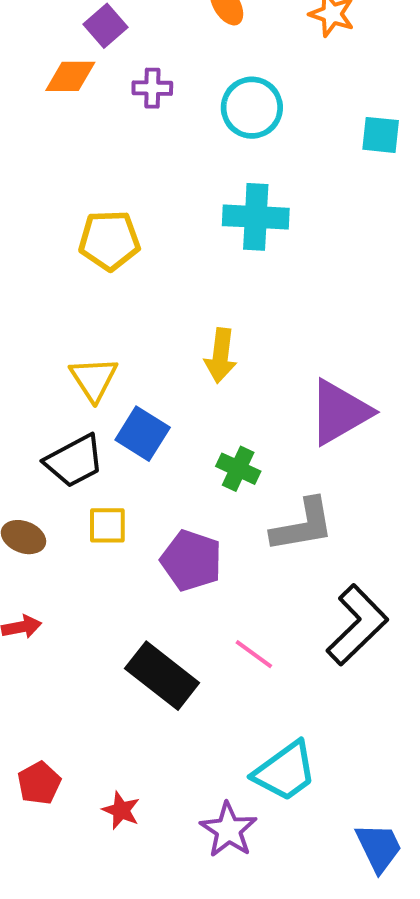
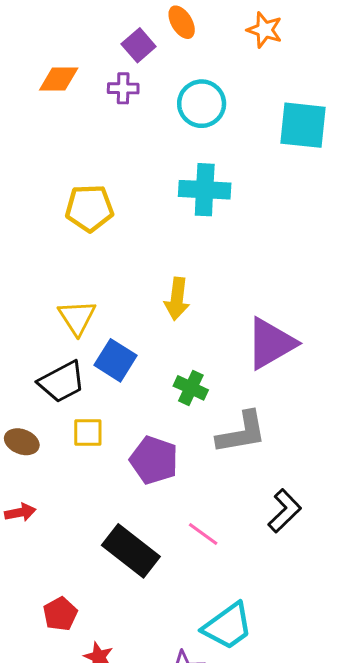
purple square: (105, 26) -> (139, 45), moved
cyan square: (381, 135) -> (303, 125), size x1.6
black L-shape: (357, 625) -> (285, 511), size x0.7
red pentagon: (39, 783) -> (60, 614), moved

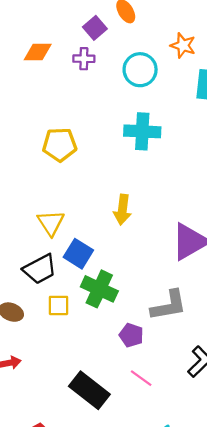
orange star: (265, 30) -> (183, 45), moved
green cross: (191, 388) -> (99, 289), moved, size x1.5
purple pentagon: (154, 460) -> (131, 335), moved, size x0.7

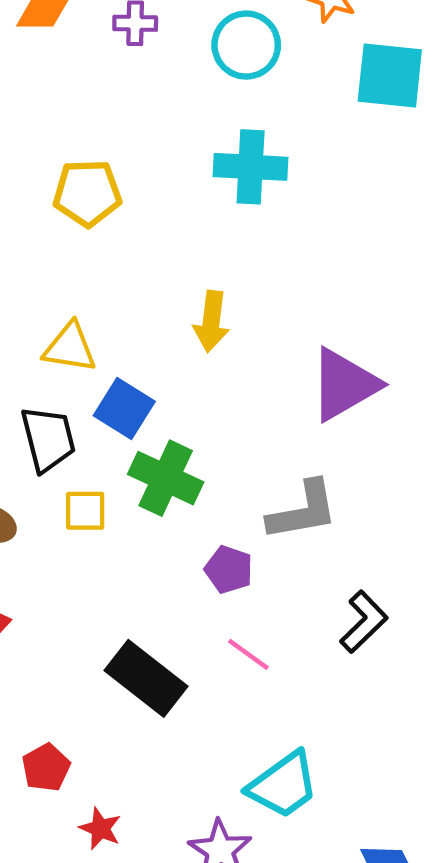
yellow triangle: (51, 223) -> (70, 348), turned -48
black trapezoid: (40, 269) -> (48, 439), turned -76

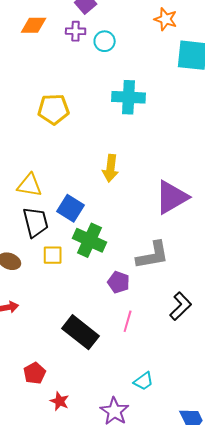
cyan circle: (246, 45) -> (105, 41), moved, size x0.7
yellow triangle: (70, 348) -> (30, 185), moved
pink line: (248, 654) -> (128, 321), turned 70
cyan trapezoid: (283, 785) -> (144, 381), size x0.6

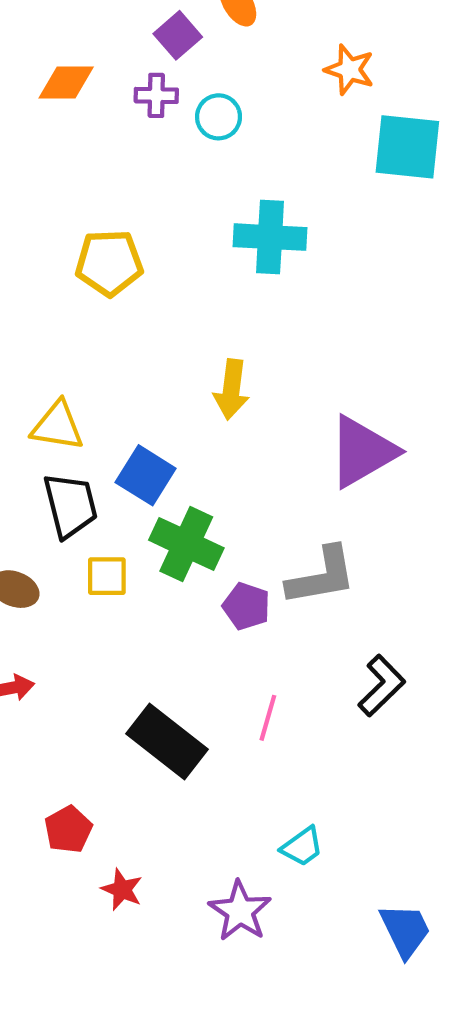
purple pentagon: (119, 282) -> (246, 606), moved

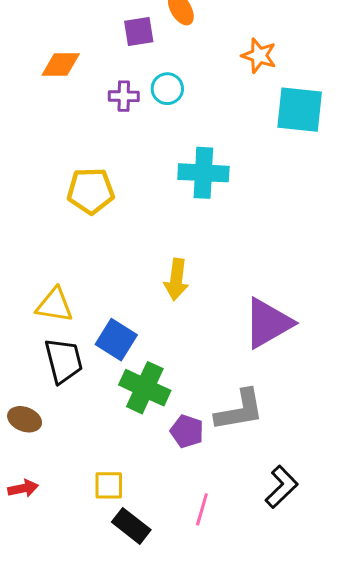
purple square: (178, 35) -> (139, 32), turned 32
purple cross: (156, 95) -> (124, 96), moved
yellow square: (107, 576) -> (109, 485), moved
black rectangle: (167, 741) -> (131, 526), size x0.7

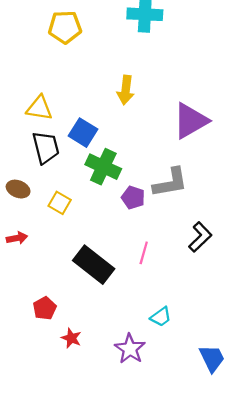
yellow square: (109, 485) -> (60, 203), moved, turned 30
black rectangle: (131, 526) -> (94, 265), size x1.5

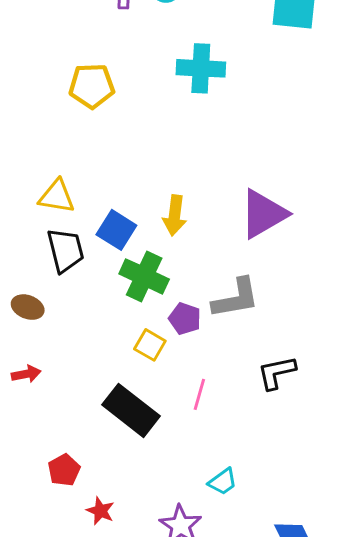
yellow arrow: (126, 90) -> (175, 215), moved
yellow square: (60, 203) -> (150, 345), moved
black L-shape: (200, 237) -> (277, 373), turned -148

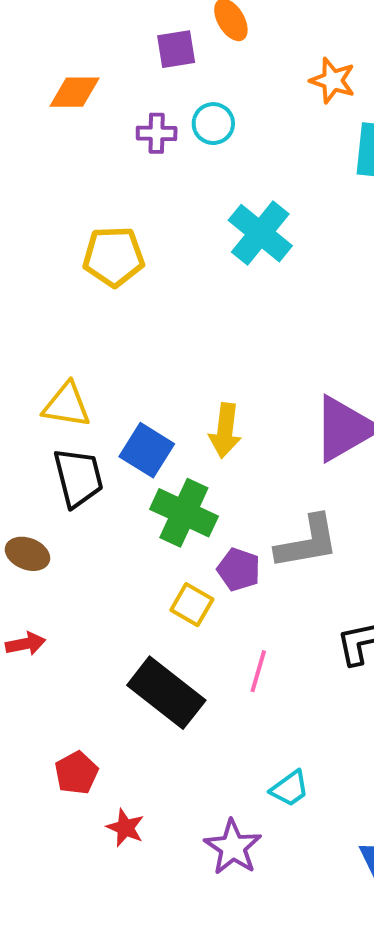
cyan cross: (201, 68) -> (260, 233), turned 36

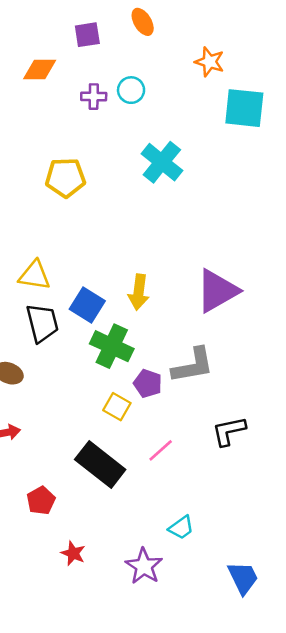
purple square: (176, 49) -> (87, 35), moved
pink line: (258, 671) -> (161, 450), turned 32
red pentagon: (76, 773) -> (41, 501), moved

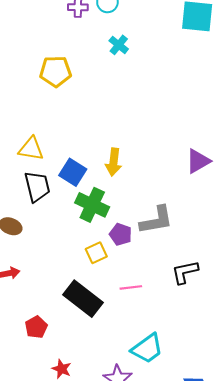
cyan cross: (162, 162) -> (119, 45), moved, size x0.6
purple triangle: (217, 291) -> (198, 161), moved, size x0.7
yellow square: (117, 407) -> (96, 253), turned 35
pink line: (161, 450) -> (131, 287), turned 35
cyan trapezoid: (181, 528) -> (147, 349), size x1.6

